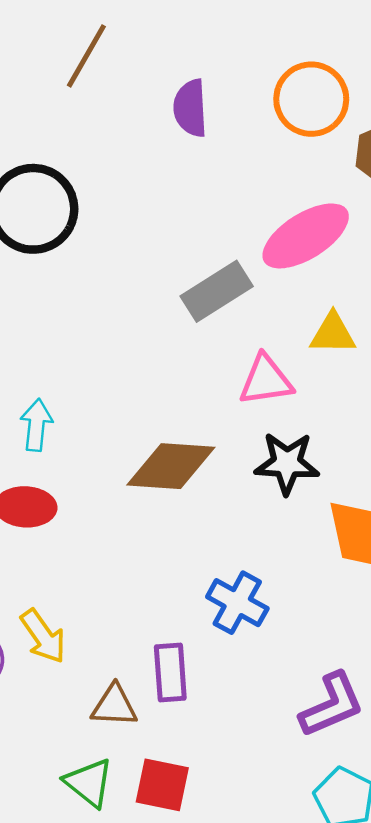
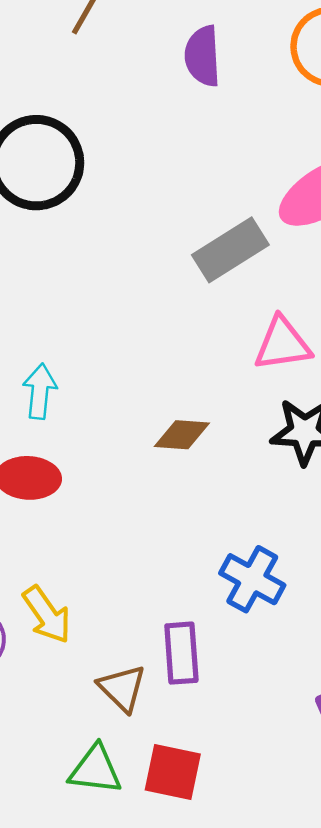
brown diamond: (171, 466) -> (182, 435), size x0.6
brown triangle: (114, 706) -> (122, 688), turned 42
green triangle: (89, 783) -> (95, 770), turned -32

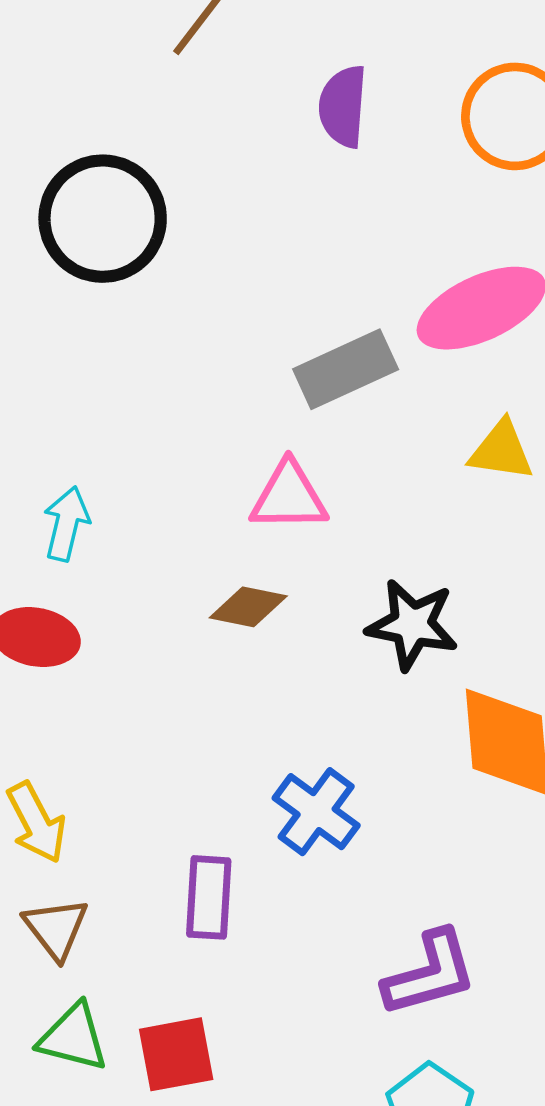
pink triangle: (282, 344) -> (289, 497), moved
brown triangle: (122, 688) -> (56, 928), moved
red square: (173, 772) -> (176, 1054), turned -30

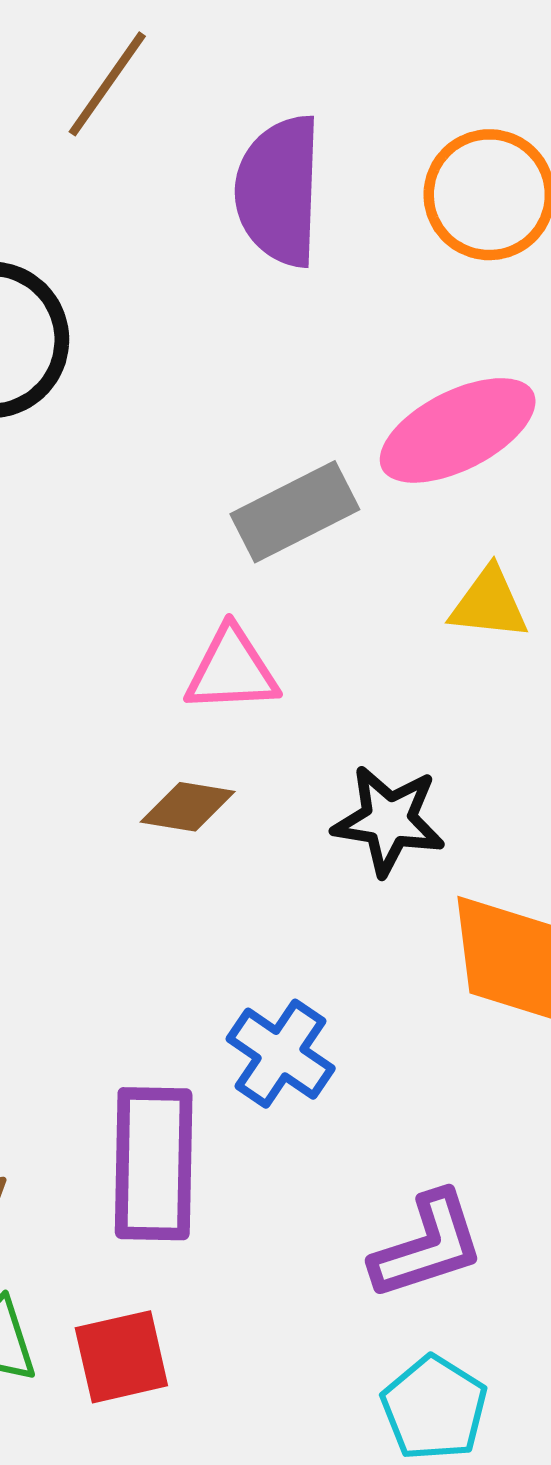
purple semicircle: (343, 106) -> (279, 191), size x1.5
purple rectangle: (209, 897) -> (154, 1164), size x1.5

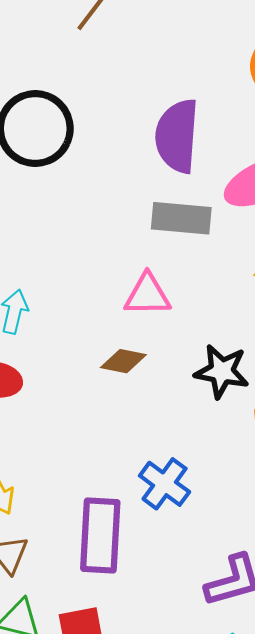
purple semicircle: (279, 191) -> (177, 136), moved
gray rectangle: (295, 512) -> (181, 218), turned 30

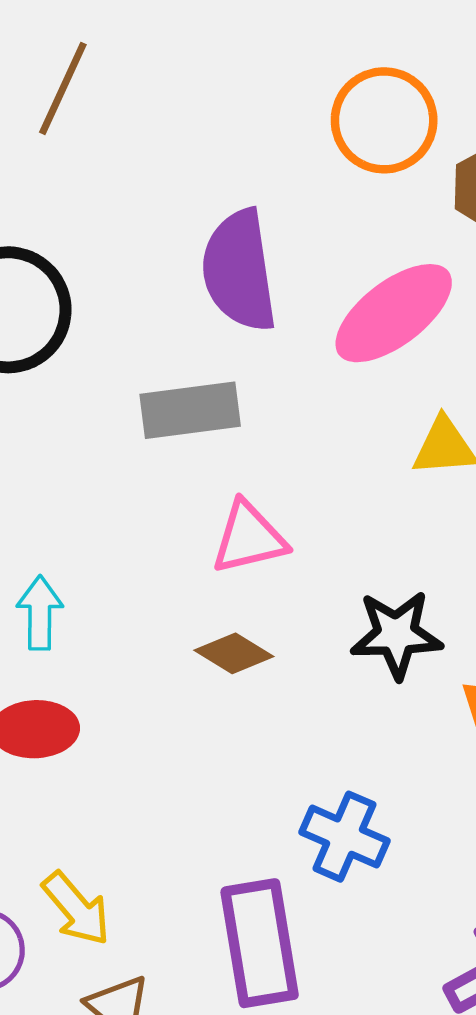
gray rectangle: (181, 218) -> (190, 410), moved
brown diamond: (123, 361) -> (234, 653), turned 33

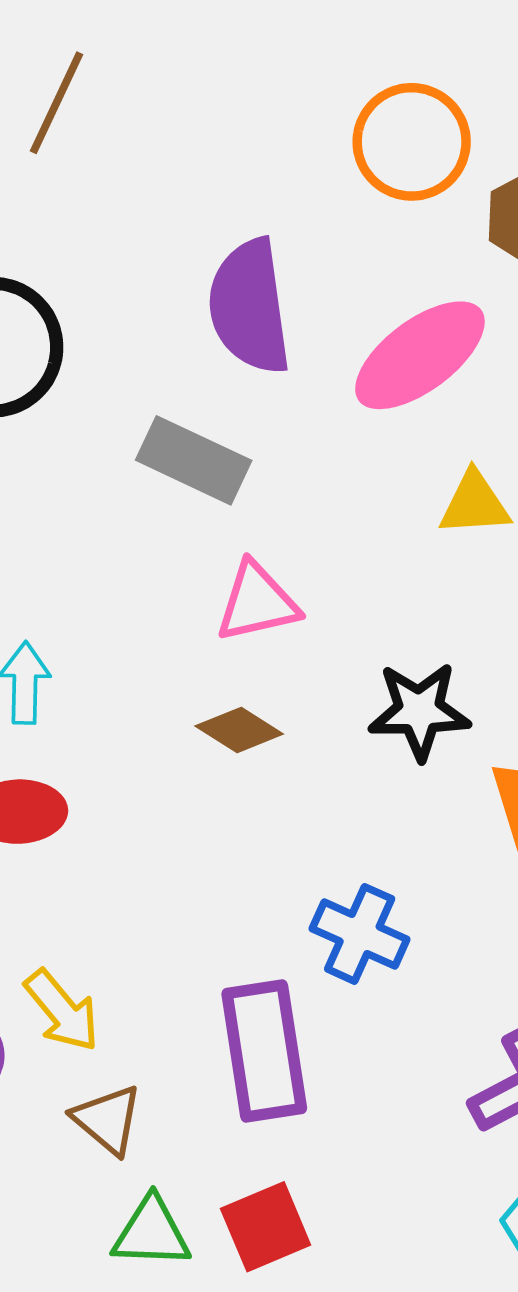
gray rectangle: (190, 410) -> (194, 460), turned 32

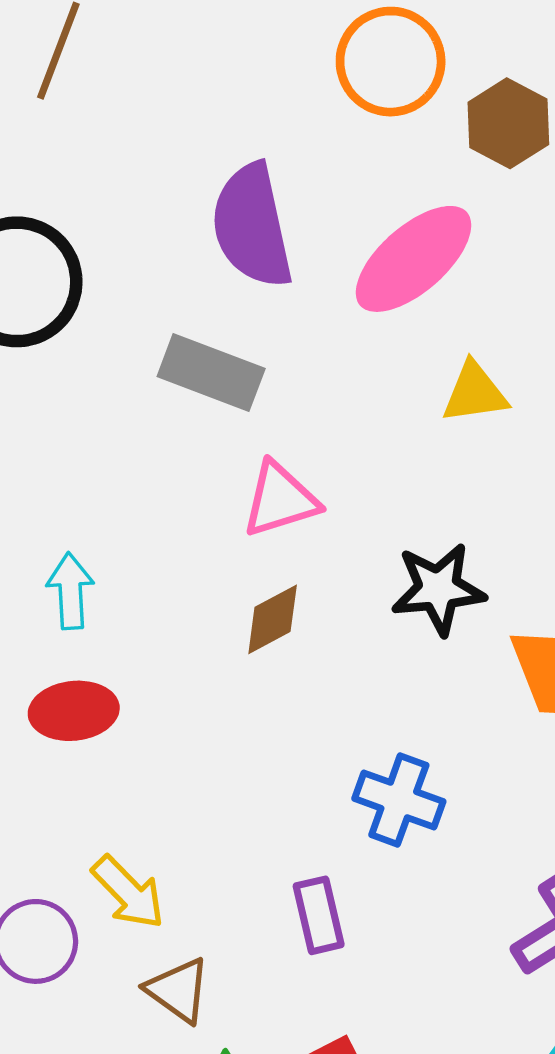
brown diamond: (239, 730) -> (273, 619), turned -56
purple rectangle: (264, 1051) -> (319, 915), size x0.6

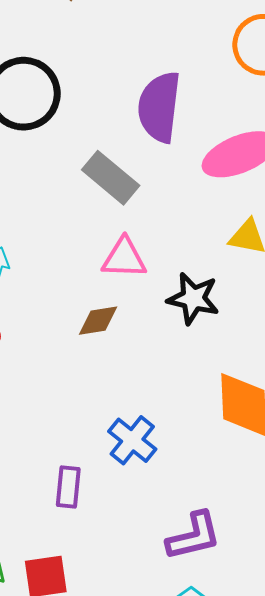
black star: (438, 589) -> (193, 299), moved

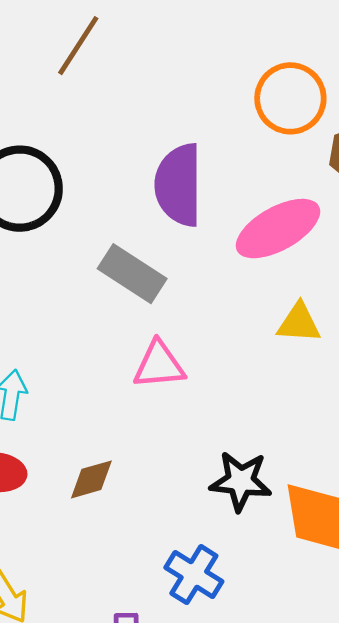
black star: (193, 299) -> (241, 481), moved
brown diamond: (98, 321) -> (91, 479), moved

